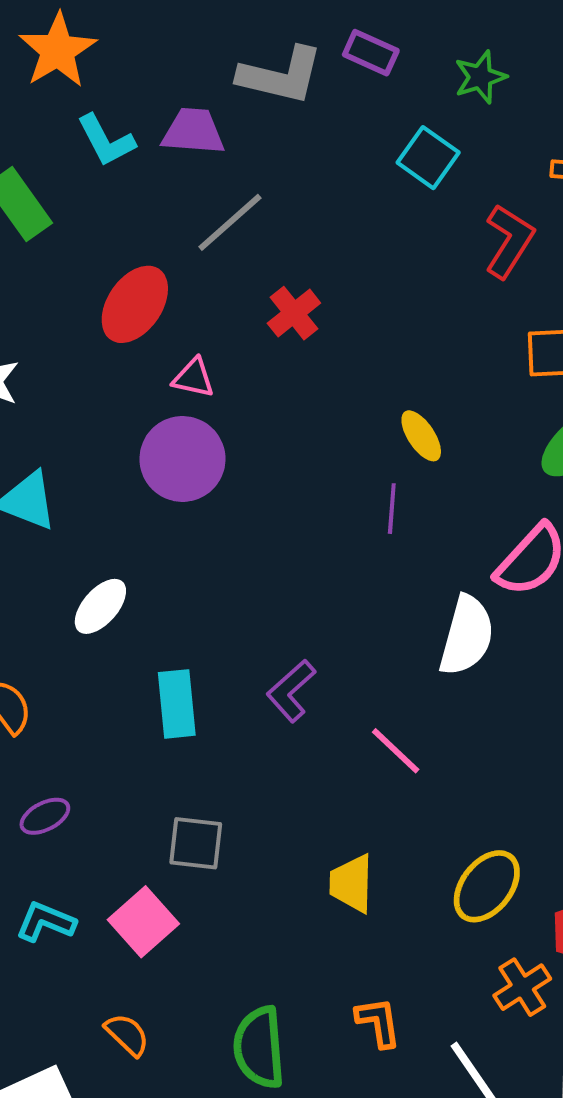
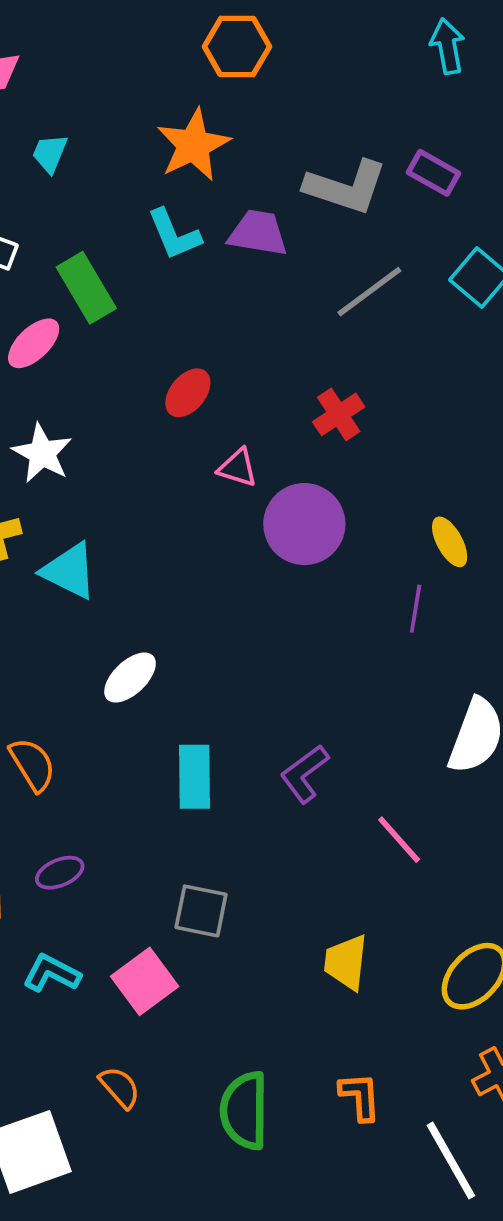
orange star: (58, 50) -> (193, 145), moved
gray line: (230, 222) -> (369, 292), moved
red ellipse: (135, 304) -> (188, 393), size x0.7
purple circle: (182, 459) -> (304, 524), moved

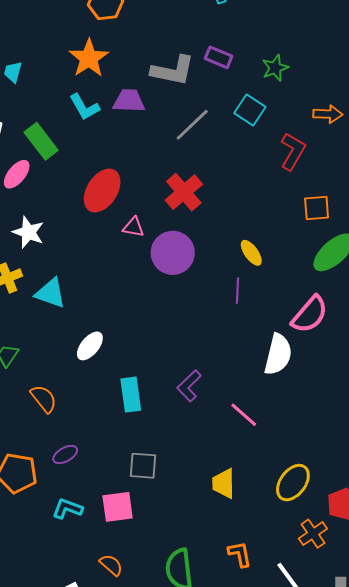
red ellipse: (188, 393) -> (102, 191), size x1.6
red cross: (339, 414) -> (184, 192), size x1.4
pink square: (145, 981) -> (118, 507), turned 36

